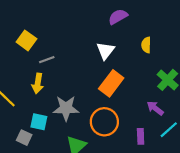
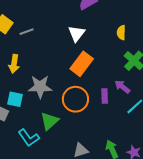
yellow semicircle: (146, 45) -> (121, 33), moved
gray line: (47, 60) -> (27, 32), moved
purple rectangle: (141, 136) -> (105, 96), moved

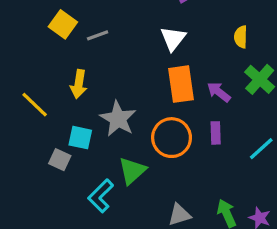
orange rectangle: (82, 64) -> (181, 84), turned -45
gray star: (40, 87) -> (118, 119), turned 30
purple arrow: (122, 87) -> (219, 92), moved
cyan L-shape: (29, 138) -> (101, 196), turned 80

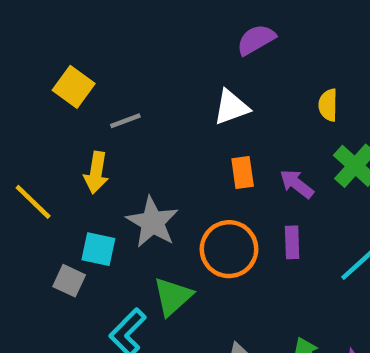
gray line: (98, 35) -> (125, 121), moved
white triangle: (173, 38) -> (231, 107), turned 32
orange rectangle: (181, 84) -> (243, 173), size x0.6

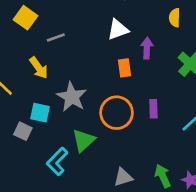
yellow semicircle: (328, 105) -> (175, 18), moved
yellow arrow: (96, 173) -> (39, 68), turned -45
purple arrow: (297, 184) -> (147, 48), moved, turned 54

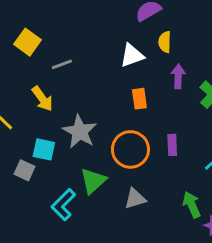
yellow semicircle: (175, 18) -> (165, 42), moved
purple arrow: (147, 48) -> (178, 76), moved
green arrow: (163, 176) -> (192, 205), moved
gray triangle: (123, 177) -> (135, 199), moved

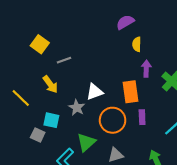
white triangle: (132, 55) -> (95, 92), moved
orange rectangle: (139, 99) -> (130, 92), moved, size x1.5
gray star: (80, 132) -> (77, 108), size x0.7

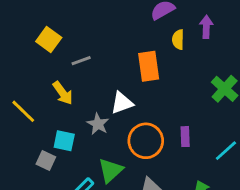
purple arrow: (146, 69) -> (206, 27), moved
orange rectangle: (130, 92) -> (149, 66), moved

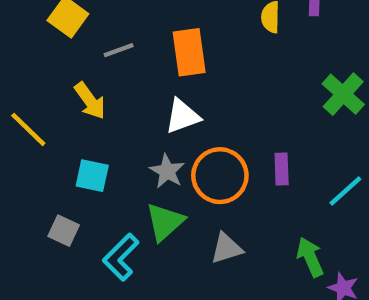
orange rectangle: (149, 66) -> (189, 52), moved
gray star: (98, 124) -> (167, 171), moved
gray square: (46, 161) -> (64, 231), moved

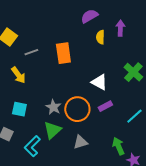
white triangle: (182, 116) -> (99, 82), moved, turned 48
purple rectangle: (282, 169) -> (105, 106), turned 64

